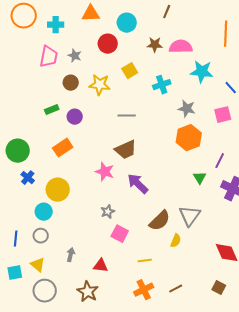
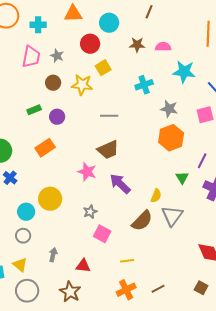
pink semicircle: (181, 47) -> (163, 47), size x0.7
yellow square: (130, 71) -> (103, 68), moved
yellow circle: (58, 190) -> (50, 199), moved
yellow semicircle: (176, 241) -> (156, 196), moved

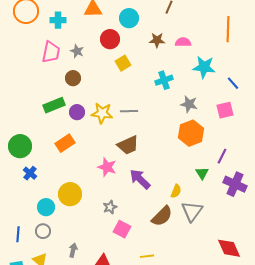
yellow star: (82, 85) -> (102, 113), moved
green rectangle: (34, 110) -> (54, 105), size x1.5

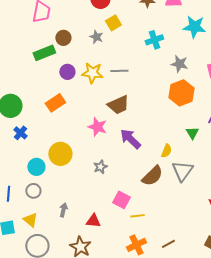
gray star: (77, 51) -> (96, 37), moved
green rectangle: (54, 105) -> (44, 53), moved
pink square: (122, 229) -> (121, 200), moved

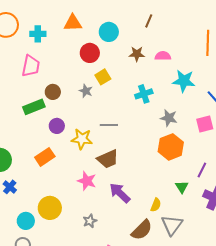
yellow star: (92, 73) -> (82, 139), moved

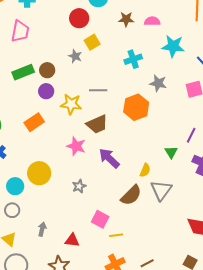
brown circle: (53, 92) -> (47, 70), moved
orange hexagon: (171, 147) -> (136, 107), moved

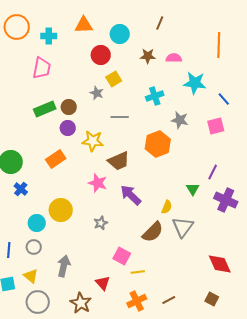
gray line: (98, 90) -> (120, 117), moved
gray arrow: (42, 229) -> (64, 266), size x1.5
red triangle: (72, 240) -> (103, 283), moved, turned 42

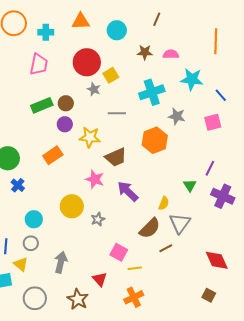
red circle: (101, 55) -> (87, 62), moved, size x1.4
cyan cross: (155, 96) -> (152, 92), size x1.4
yellow circle: (61, 210) -> (72, 206), moved
yellow triangle: (31, 276) -> (21, 264), moved
brown line: (169, 300) -> (166, 248), moved

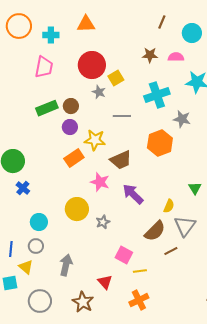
cyan circle: (117, 30) -> (192, 33), moved
orange rectangle: (53, 155) -> (74, 158), moved

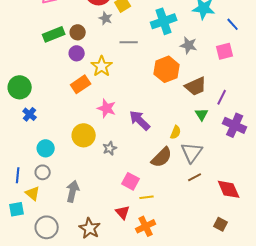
yellow star: (95, 140) -> (102, 66), turned 30
brown trapezoid: (121, 160) -> (196, 86), moved
brown line: (171, 251) -> (195, 177), moved
red triangle: (105, 282) -> (123, 212), moved

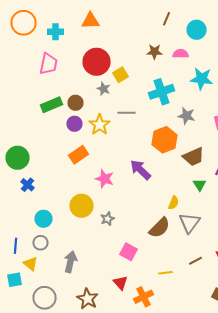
yellow star: (102, 66) -> (100, 125), moved
purple arrow: (140, 120) -> (140, 170), moved
brown line: (195, 177) -> (196, 261), moved
yellow line: (147, 197) -> (166, 273), moved

